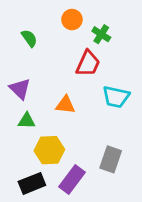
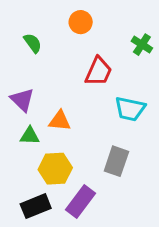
green cross: (101, 34) -> (142, 45), moved
orange triangle: (65, 105) -> (60, 121), moved
gray rectangle: (111, 159) -> (116, 161), moved

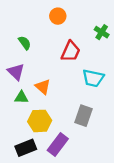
green semicircle: (33, 43) -> (25, 43), moved
orange triangle: (60, 121) -> (43, 87), turned 35

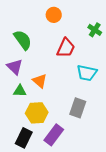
green semicircle: (25, 43) -> (23, 40), size x1.5
black rectangle: (26, 148) -> (24, 138), turned -42

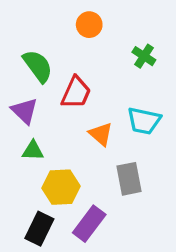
green cross: (95, 30) -> (144, 56), moved
red trapezoid: (66, 48) -> (76, 93), moved
orange triangle: (40, 81) -> (101, 134), moved
gray rectangle: (78, 108) -> (129, 179), turned -30

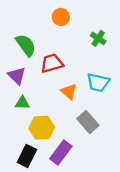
red trapezoid: (76, 93) -> (52, 63), turned -130
gray rectangle: (129, 179) -> (88, 122), turned -30

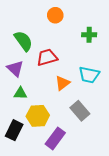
green cross: (98, 38) -> (89, 35), turned -32
orange triangle: (69, 92) -> (62, 83), turned 42
black rectangle: (27, 156) -> (14, 130), moved

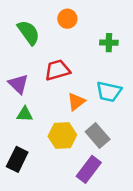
green semicircle: (23, 41) -> (28, 33), moved
yellow hexagon: (38, 116) -> (62, 136), moved
purple rectangle: (55, 138) -> (89, 169), moved

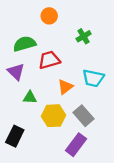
orange circle: (67, 19) -> (49, 16), moved
green semicircle: (28, 33) -> (25, 44), moved, turned -70
green cross: (109, 43) -> (84, 36), moved, turned -32
green triangle: (25, 114) -> (30, 97), moved

